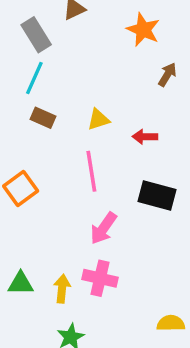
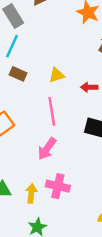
pink arrow: (103, 228) -> (47, 149), moved

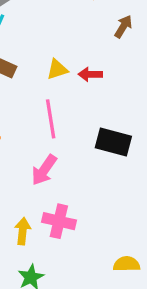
red arrow: (89, 87) -> (90, 74), moved

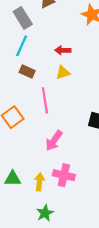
red arrow: (90, 74) -> (63, 50), moved
pink line: (51, 119) -> (45, 100), moved

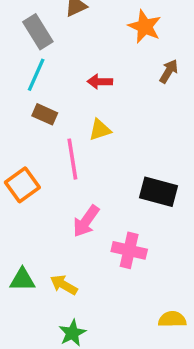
yellow triangle: (63, 73) -> (100, 130), moved
pink cross: (64, 175) -> (129, 250), moved
yellow arrow: (39, 182) -> (64, 285), turned -66

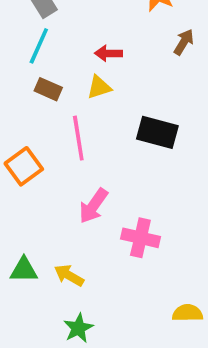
yellow triangle: (100, 130) -> (99, 87), moved
black rectangle: (158, 192) -> (157, 132), moved

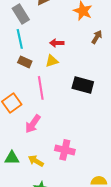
cyan line: (39, 46) -> (20, 39), turned -36
pink arrow: (93, 206) -> (33, 124), moved
pink cross: (140, 238) -> (65, 150), moved

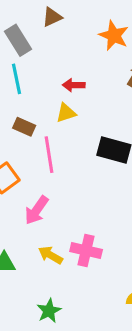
brown rectangle: (25, 62) -> (24, 127), moved
yellow arrow: (36, 161) -> (50, 255), moved

